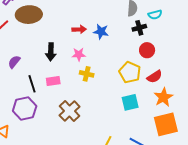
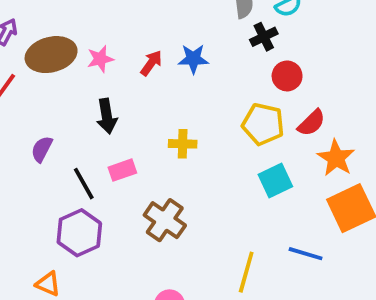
red arrow: (79, 29) -> (151, 63), turned -40
pink star: (79, 54) -> (100, 59), moved

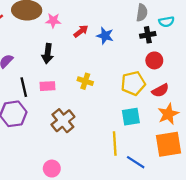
yellow pentagon: (263, 124) -> (133, 83), turned 30
yellow line: (246, 272) -> (115, 144), moved, turned -35

